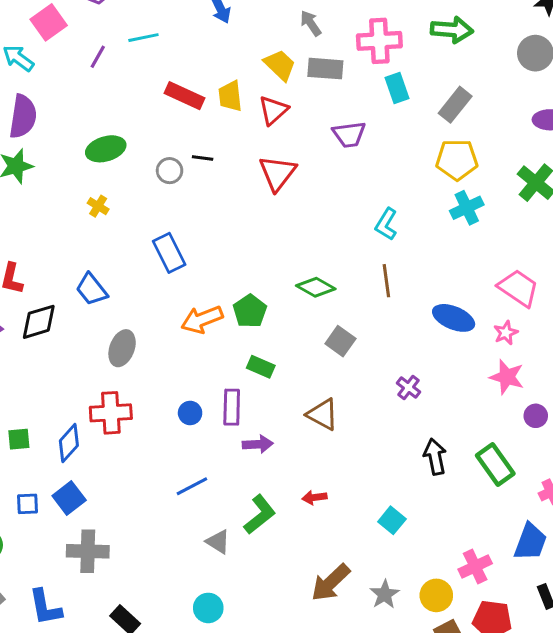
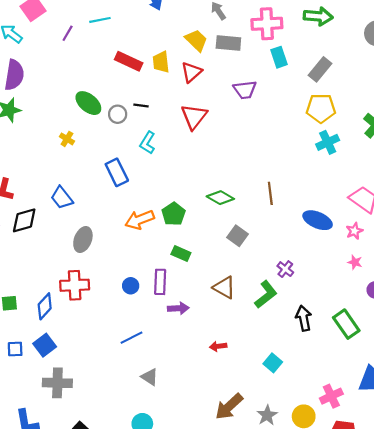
green ellipse: (106, 149) -> (88, 103), moved, turned 56
cyan L-shape: (386, 224) -> (147, 143), moved
pink star: (507, 377) -> (355, 262), size x0.6
green L-shape: (260, 514) -> (266, 294), moved

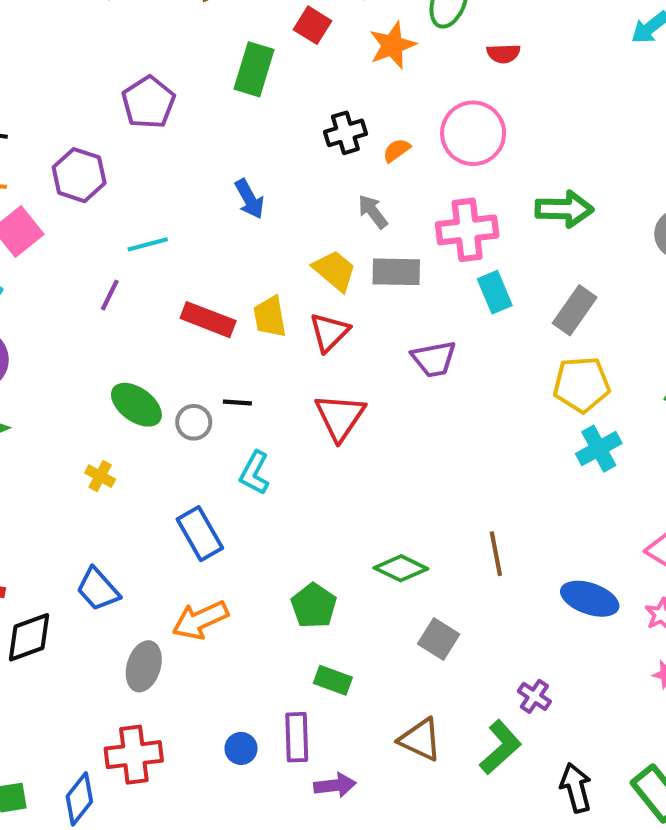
purple line: (68, 33) -> (110, 295), moved
orange arrow: (140, 220) -> (200, 620), moved

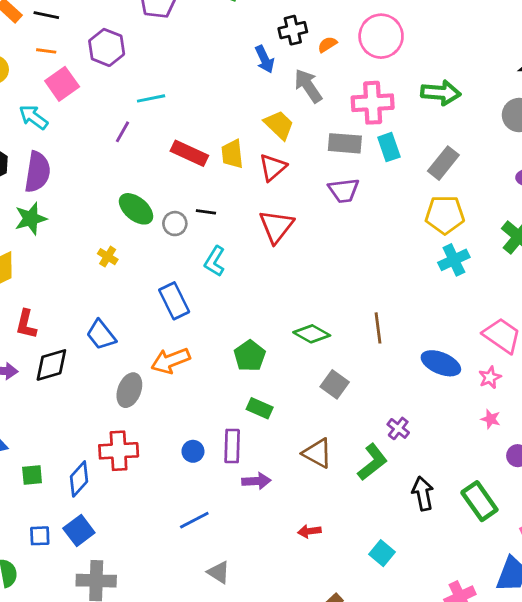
blue arrow: (249, 199) -> (265, 59), moved
gray arrow: (373, 212) -> (308, 86), size x1.4
gray rectangle: (396, 272) -> (345, 143), moved

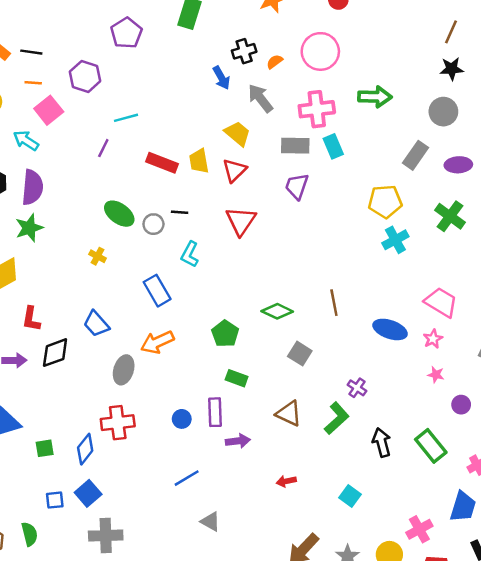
gray rectangle: (443, 163) -> (415, 155), moved
purple trapezoid: (344, 190) -> (297, 186), turned 120

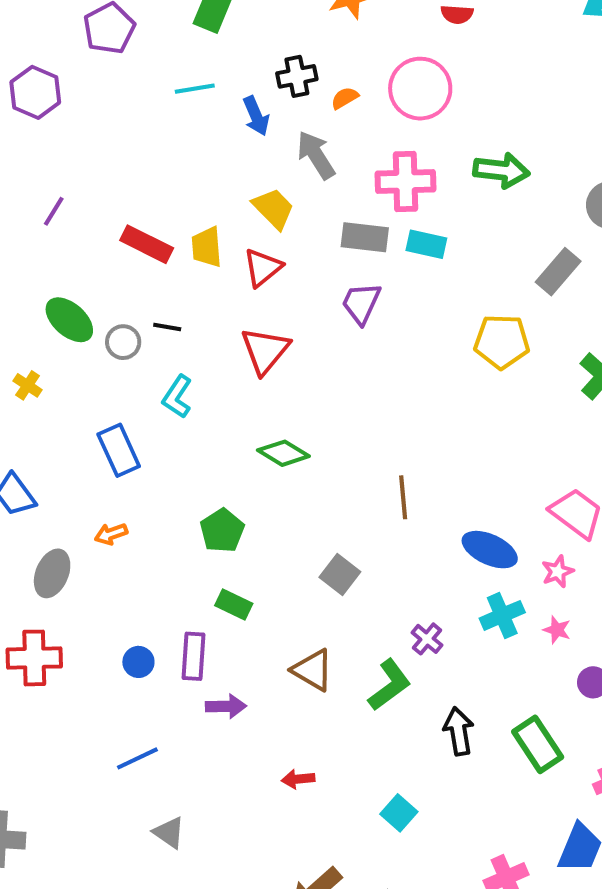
cyan line: (126, 118) -> (195, 89), moved
cyan rectangle: (333, 146) -> (426, 244), turned -60
cyan cross: (395, 240) -> (502, 615), moved
green diamond: (277, 311) -> (283, 453), moved
orange arrow: (157, 342) -> (111, 534), size x0.6

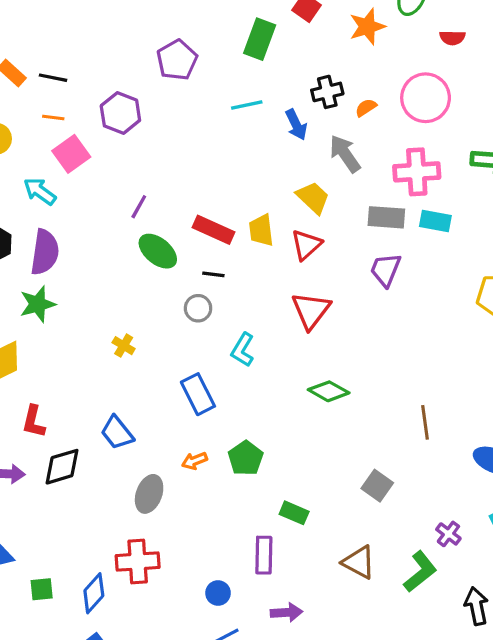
green ellipse: (69, 320) -> (158, 251), moved
black line: (167, 327) -> (213, 274), moved
green pentagon: (222, 531) -> (246, 458), moved
blue circle: (138, 662) -> (218, 593), moved
purple arrow: (226, 706) -> (287, 612), moved

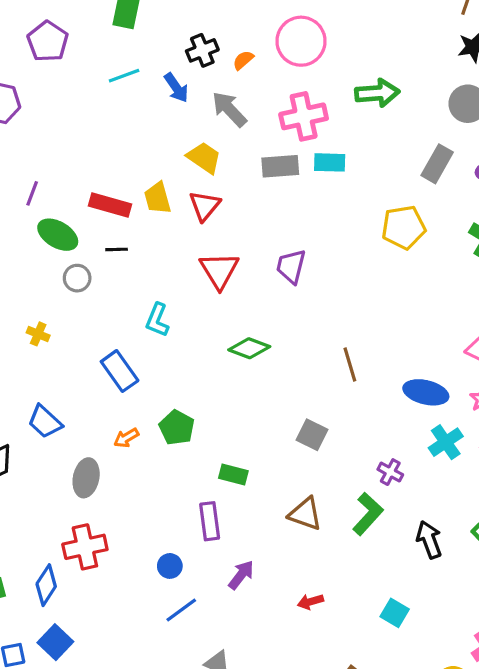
purple trapezoid: (386, 270) -> (291, 266), moved
gray circle: (198, 308) -> (77, 278), moved
purple arrow: (287, 612) -> (241, 575), turned -40

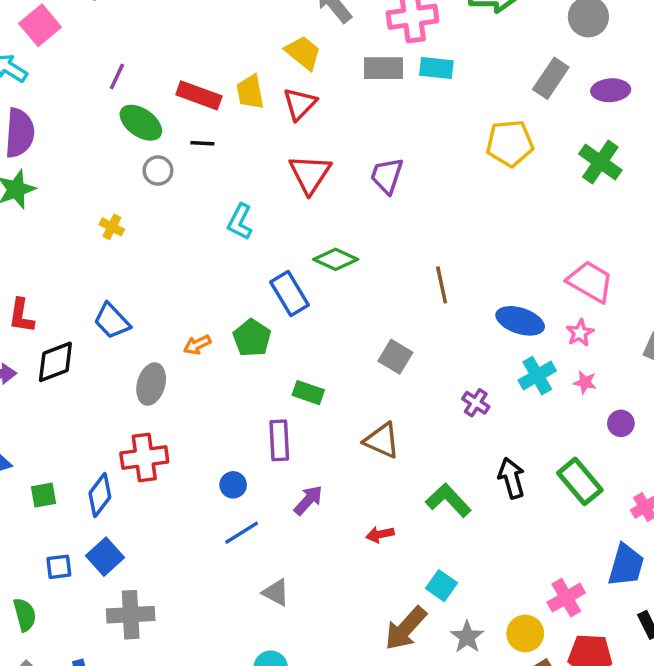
blue rectangle: (120, 371) -> (289, 294), moved
green L-shape: (368, 514) -> (448, 500), moved, turned -90
cyan square: (395, 613) -> (442, 586), moved

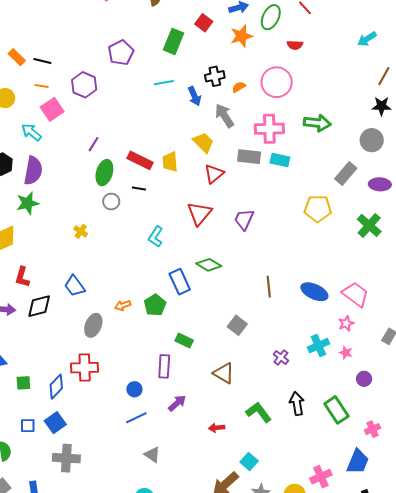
red triangle: (300, 104) -> (214, 174), moved
green ellipse: (141, 123) -> (104, 173), turned 65
blue ellipse: (520, 321) -> (314, 292), moved

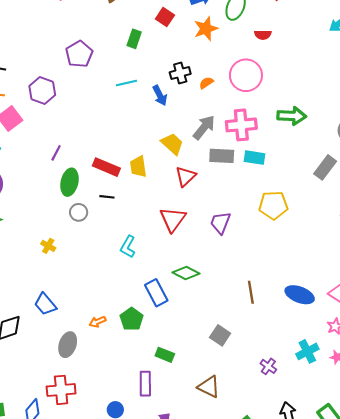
green rectangle: (173, 41) -> (134, 39), size x0.7
gray arrow: (225, 116) -> (204, 127), moved, turned 75
yellow pentagon: (318, 209) -> (273, 205), moved

